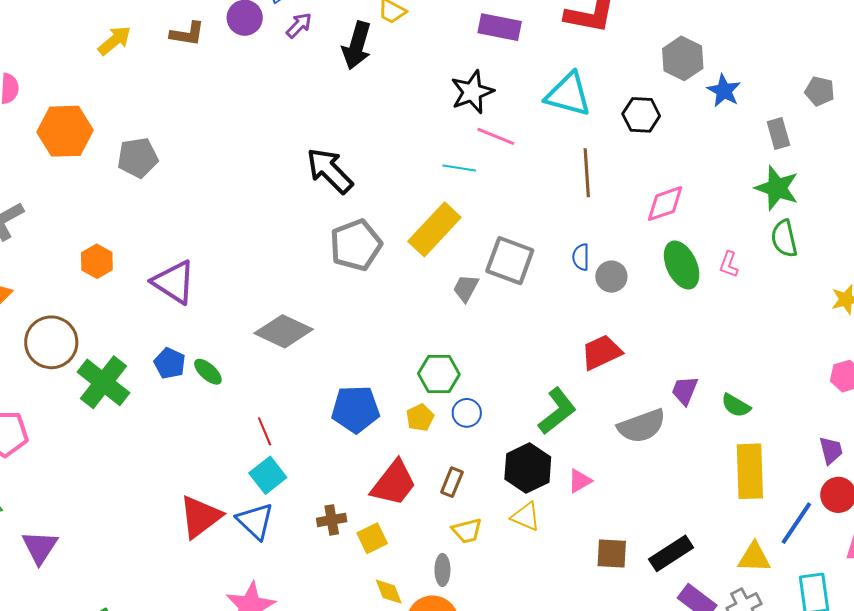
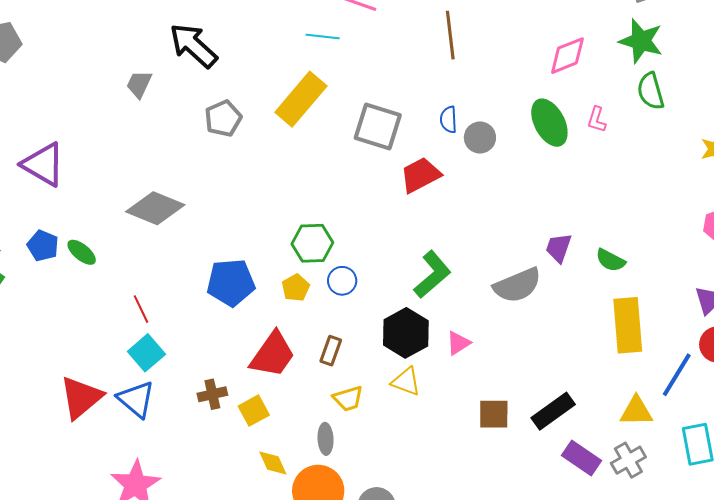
pink diamond: (665, 204) -> (567, 56), moved
gray pentagon: (356, 245) -> (223, 119), size x0.7
gray trapezoid: (466, 288) -> (139, 84), moved
red trapezoid: (601, 352) -> (420, 175), moved

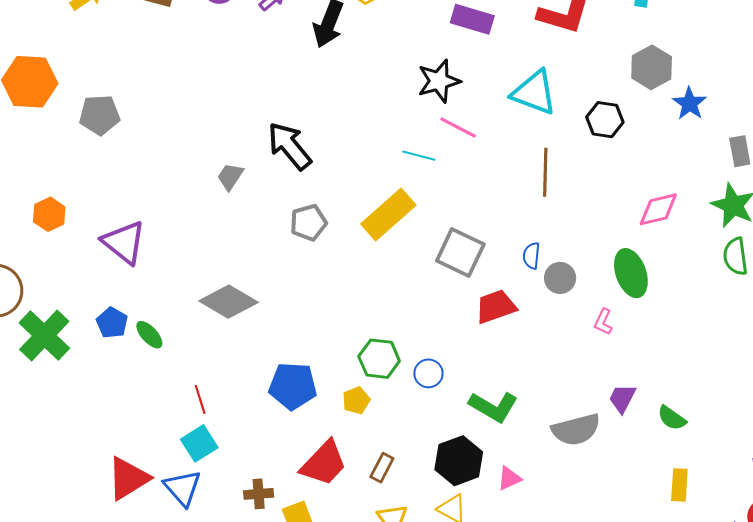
pink L-shape: (597, 120) -> (603, 322), moved
green L-shape: (432, 274) -> (493, 407), turned 63
blue circle: (342, 281) -> (428, 373), moved
yellow rectangle: (628, 325) -> (679, 485), size x0.6

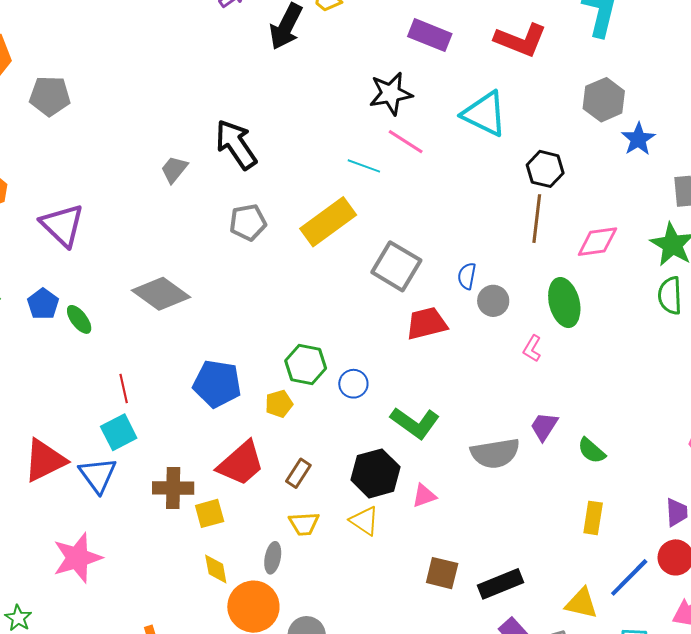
black hexagon: (605, 120) -> (545, 169), moved
brown line: (545, 172) -> (537, 219), moved
brown cross: (259, 494) -> (173, 488), size x1.4

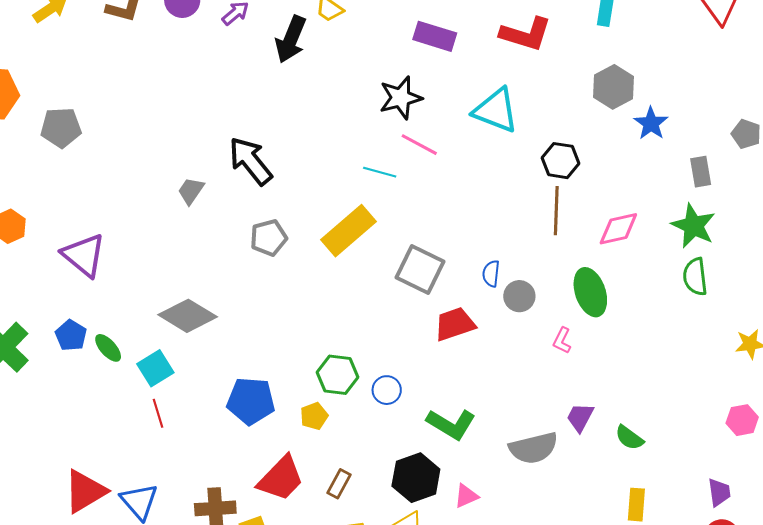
cyan square: (119, 432) -> (155, 368), moved

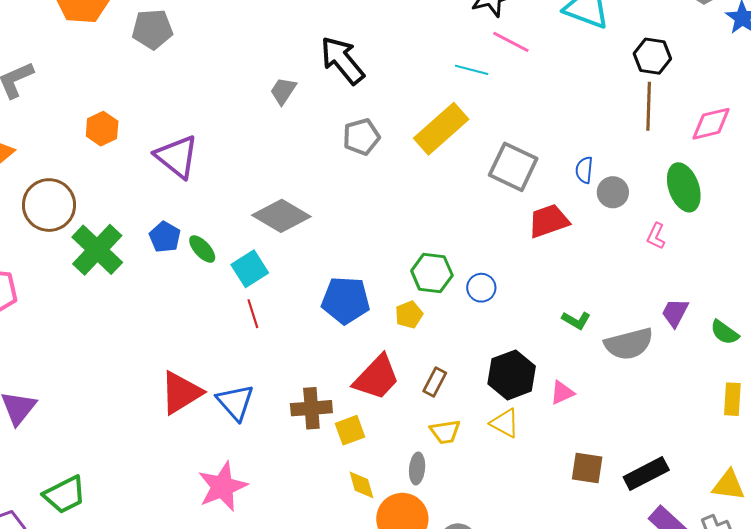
green L-shape: (451, 424) -> (576, 320), moved, size x0.6

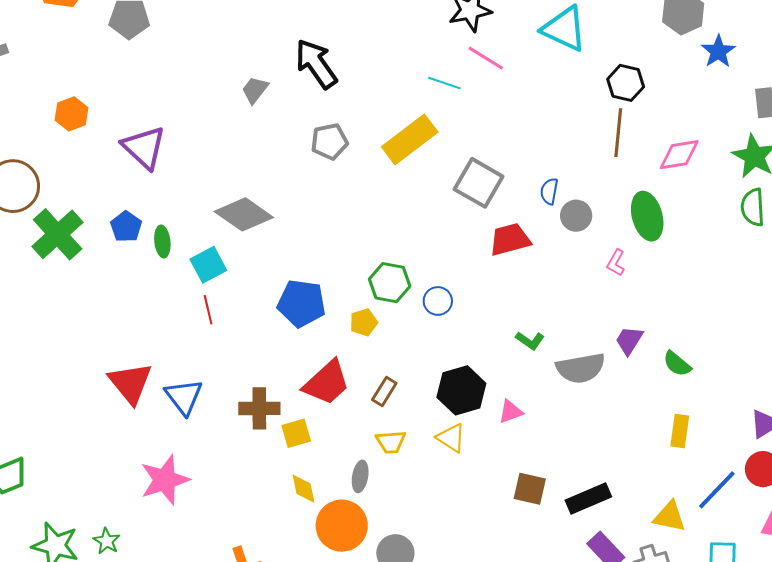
green ellipse: (202, 249) -> (162, 241), turned 32
red triangle: (181, 393) -> (130, 383), turned -42

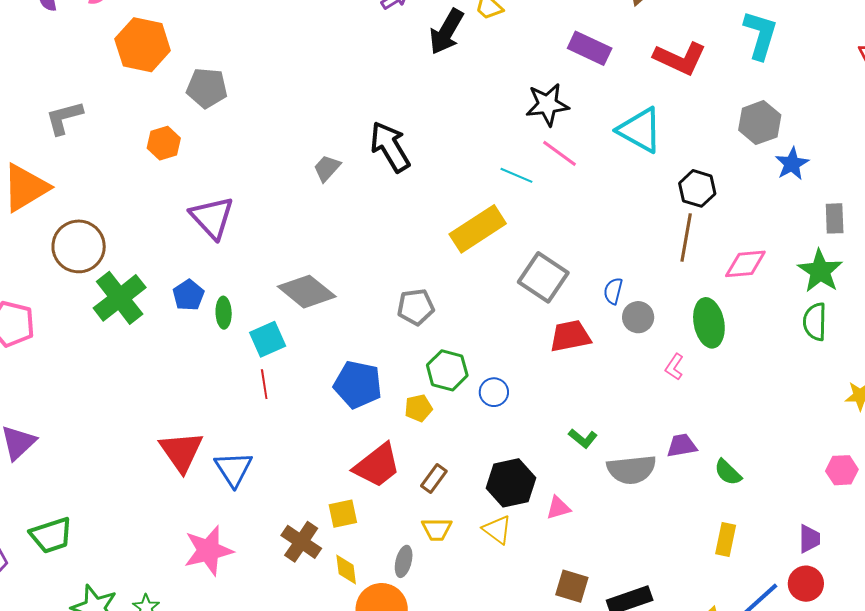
orange hexagon: (71, 114) -> (164, 143), moved
gray pentagon: (329, 142) -> (416, 307), moved
purple trapezoid: (629, 340) -> (682, 445), turned 44
brown cross: (259, 408) -> (301, 542), moved, turned 30

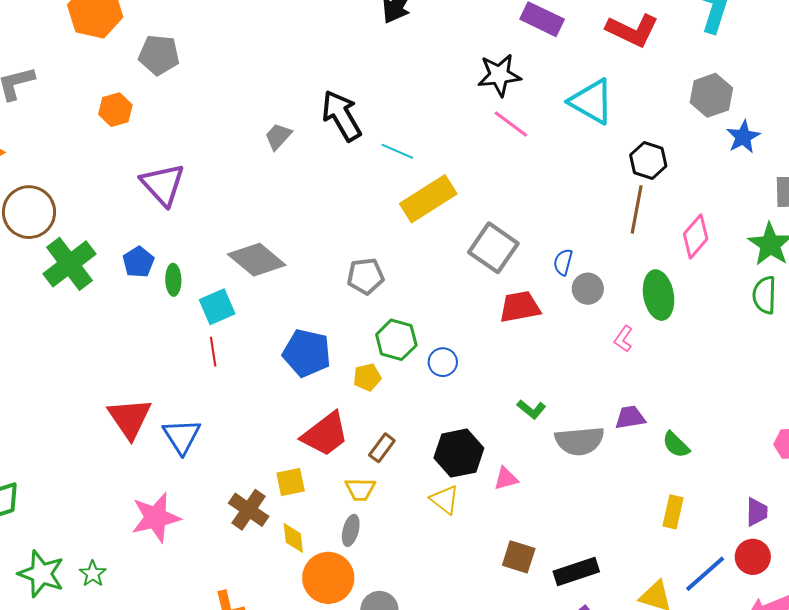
cyan line: (516, 175) -> (397, 151), moved
pink diamond: (745, 264) -> (696, 236), turned -45
yellow trapezoid: (437, 529) -> (360, 489), moved

